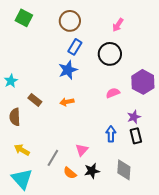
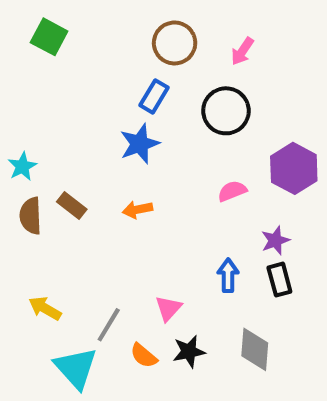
brown circle: (70, 21) -> (175, 43), moved
brown semicircle: (15, 117) -> (31, 216), moved
cyan triangle: (22, 179) -> (76, 368), moved

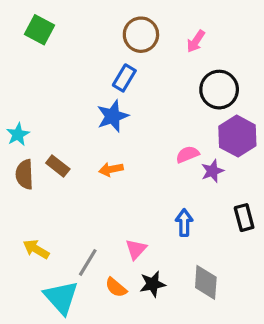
black circle: (226, 111) -> (219, 90), moved
purple star: (275, 240) -> (212, 171), moved
black rectangle: (279, 280) -> (244, 218), moved

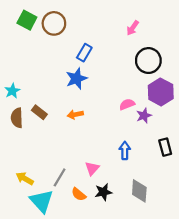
brown circle: (141, 35) -> (54, 23), moved
yellow arrow: (36, 249) -> (25, 179), moved

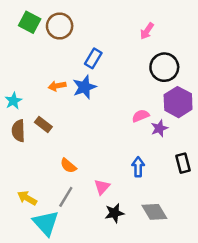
orange arrow: (75, 114) -> (57, 86), moved
gray diamond: (139, 191) -> (154, 212), turned -35
orange semicircle: (79, 194) -> (68, 166), moved

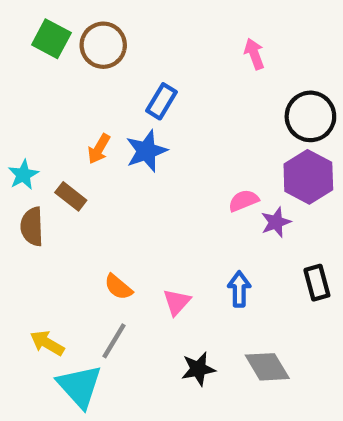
pink arrow: (147, 31) -> (254, 54), turned 126
black circle: (164, 67) -> (310, 116), moved
orange arrow: (57, 86) -> (99, 149), turned -49
brown rectangle: (43, 125) -> (71, 196), moved
pink triangle: (102, 187) -> (177, 302), moved

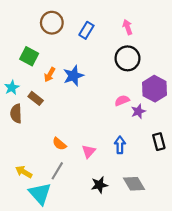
green square: (51, 39) -> (29, 56), moved
blue rectangle: (162, 101) -> (86, 30), moved
black circle: (310, 116) -> (127, 58), moved

